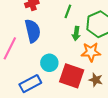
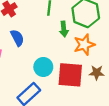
blue semicircle: (33, 31) -> (17, 38), size x0.7

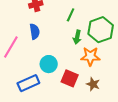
red square: (70, 75) -> (70, 78), size x0.7

